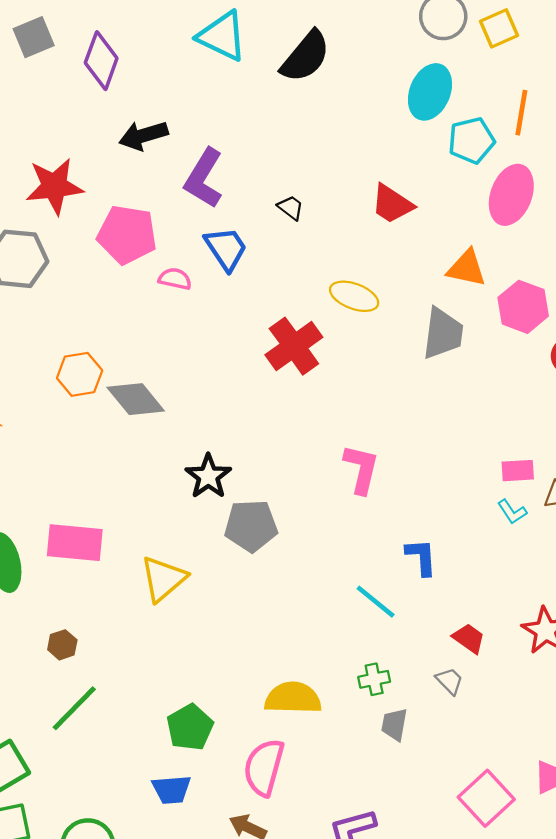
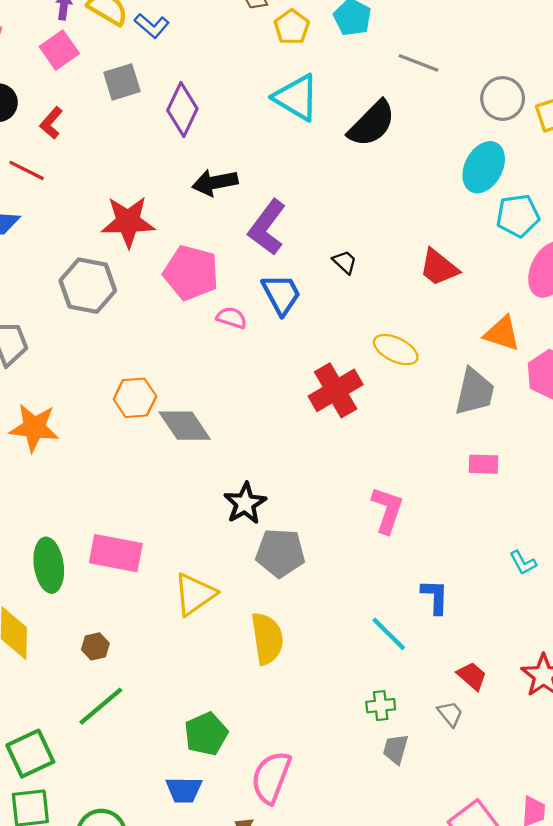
pink rectangle: (518, 471) -> (484, 464), moved
yellow semicircle: (293, 698) -> (267, 639), moved, turned 75

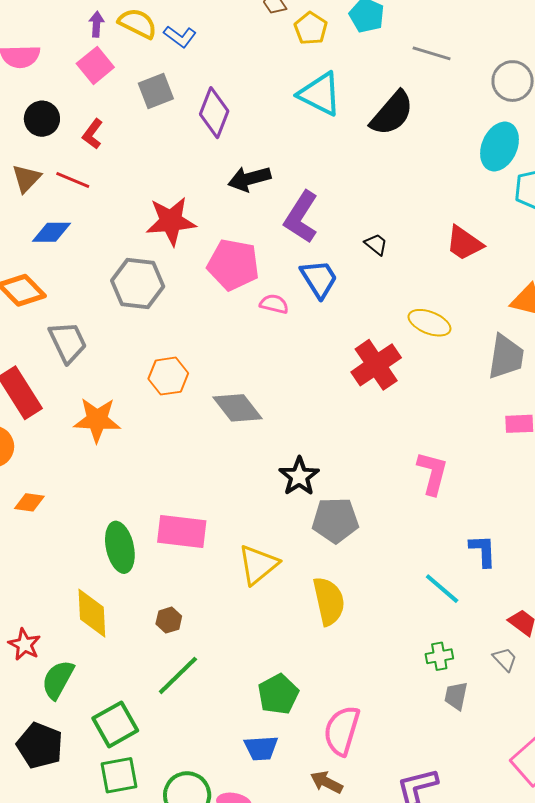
orange hexagon: (135, 398) -> (168, 376), moved

